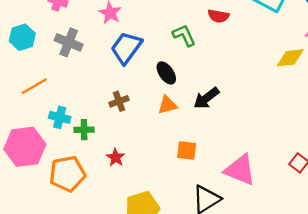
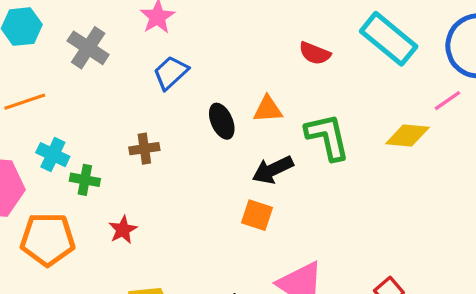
green L-shape: (184, 35) -> (327, 137), moved, size x1.4
blue trapezoid: (126, 48) -> (171, 73), size x0.7
orange triangle: (167, 105) -> (268, 109), moved
orange square: (187, 151) -> (257, 215), moved

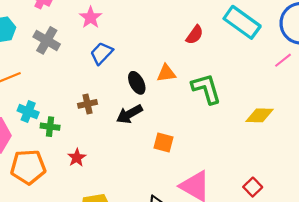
red semicircle: (315, 53) -> (195, 35), turned -72
yellow diamond: (407, 136) -> (260, 115), moved
black arrow: (273, 170) -> (129, 114), moved

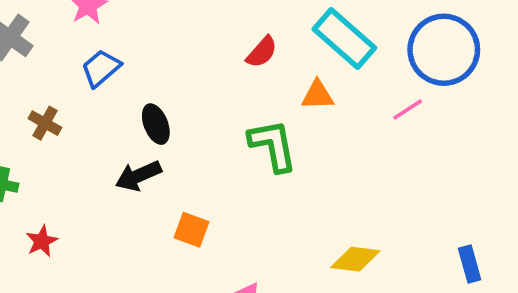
orange triangle: (166, 73) -> (317, 95), moved
brown cross: (88, 104) -> (45, 123), moved, turned 36
yellow diamond: (260, 115) -> (355, 259), moved

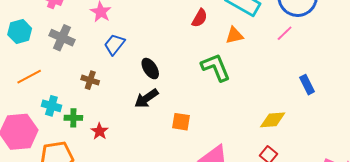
red star: (42, 241) -> (100, 131), moved
blue rectangle: (470, 264) -> (307, 85), moved

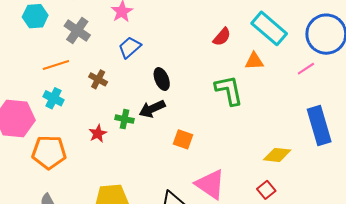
orange line: (29, 77) -> (56, 65), moved
blue rectangle: (307, 85) -> (319, 125), size x1.8
green cross: (73, 118) -> (124, 119), moved

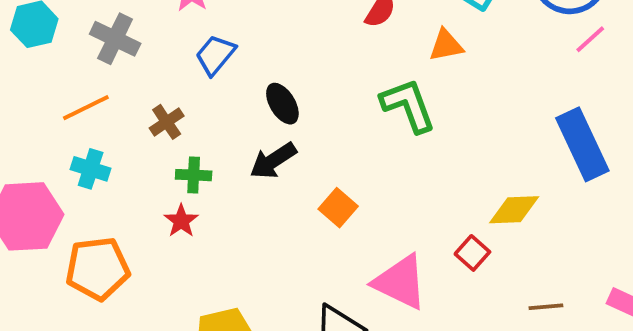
pink line: (306, 69) -> (590, 39), moved
brown cross: (98, 79) -> (167, 122), turned 36
green cross: (124, 119) -> (194, 175), moved
orange square: (183, 139) -> (338, 208), turned 30
red square: (266, 190) -> (472, 253), moved

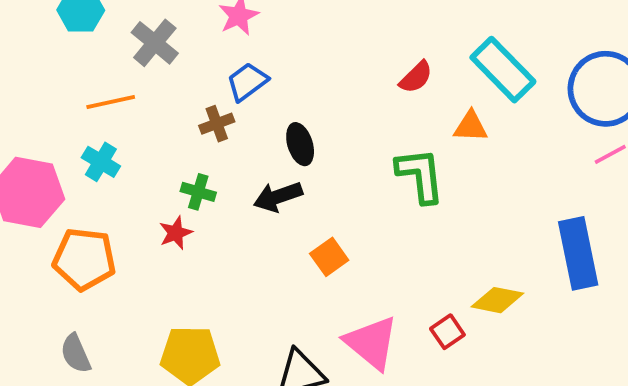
brown cross: (167, 122) -> (217, 124), moved

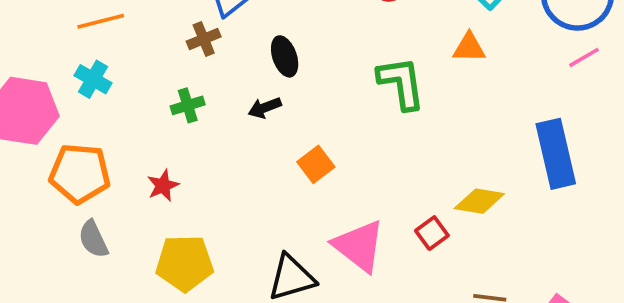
orange triangle: (471, 126) -> (469, 48), moved
green cross: (198, 192) -> (188, 105), turned -32
black arrow: (278, 197) -> (265, 108), size x0.7
red star: (176, 233) -> (163, 186), moved
gray semicircle: (76, 353) -> (93, 239), moved

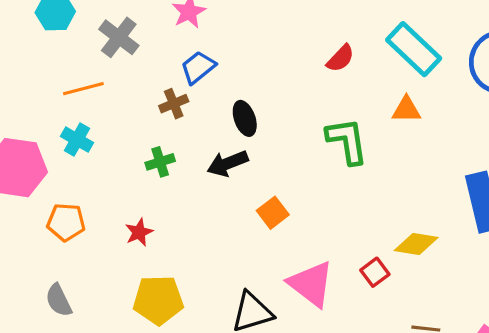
black arrow: (265, 108) -> (228, 163), size x1.4
orange pentagon: (80, 173) -> (66, 222), size x0.7
gray semicircle: (93, 239) -> (59, 300), moved

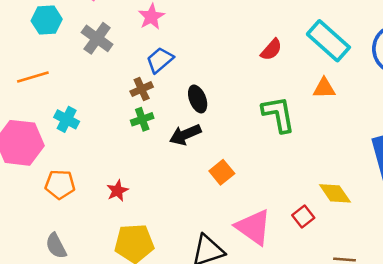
orange line: (83, 89) -> (33, 77), moved
green cross: (160, 162) -> (142, 119), moved
yellow diamond: (416, 244) -> (335, 193), turned 48

